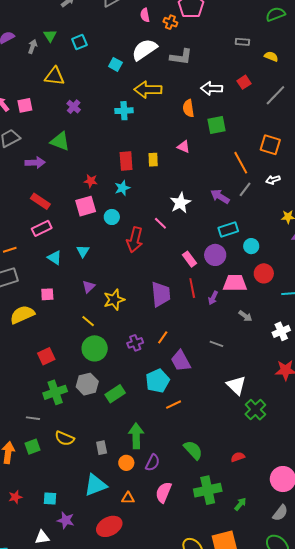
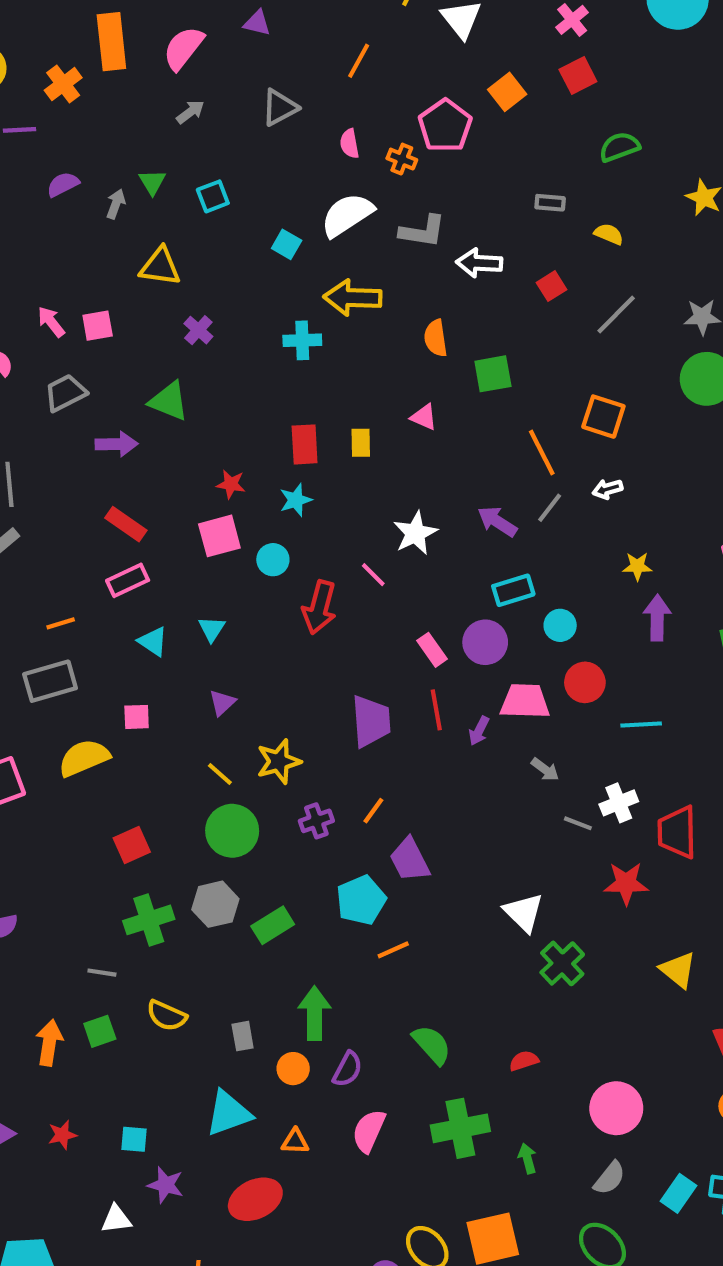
white arrow: (212, 88) -> (479, 263), moved
yellow star: (114, 300) -> (279, 761), moved
gray line: (216, 344) -> (578, 823), moved
green arrow: (240, 504) -> (527, 1158), turned -56

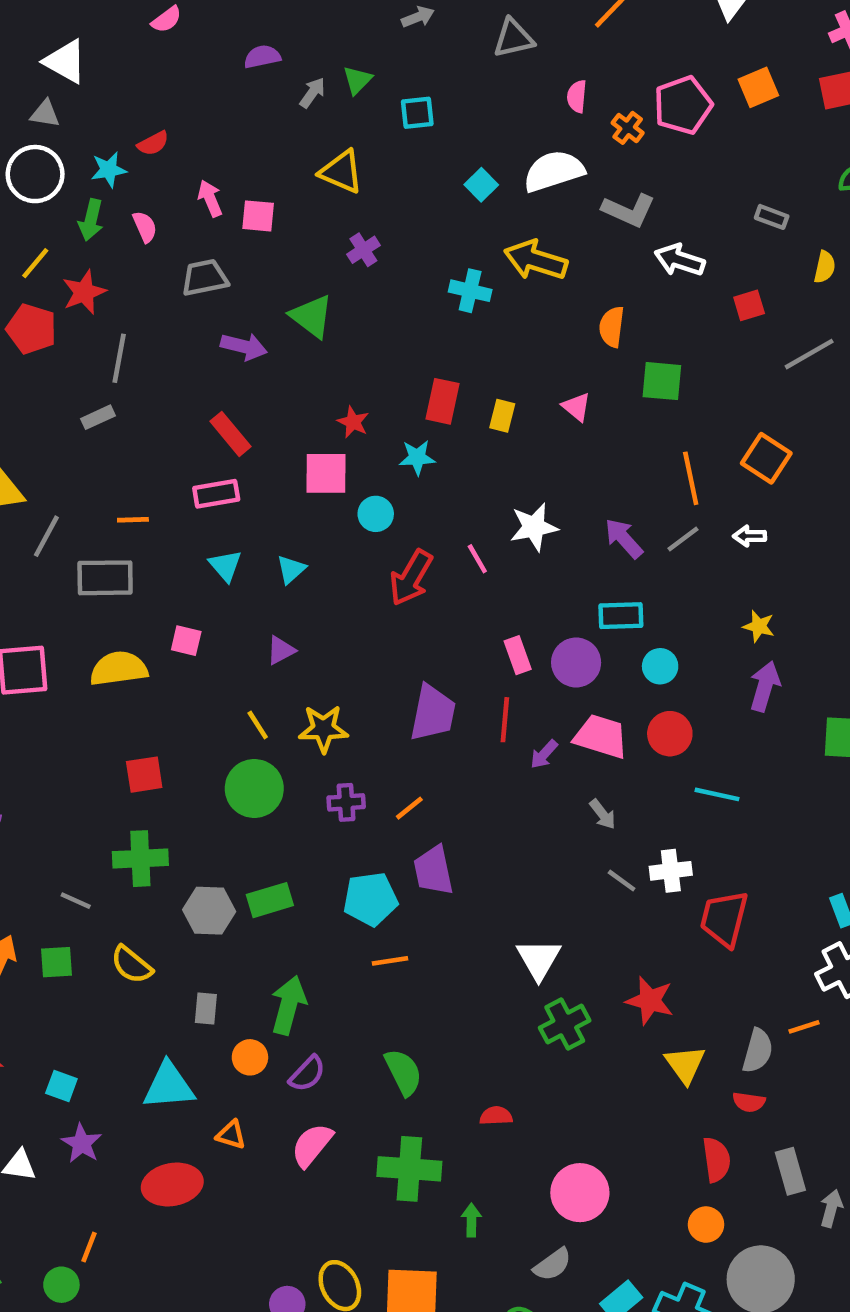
yellow semicircle: (609, 234) -> (825, 267), turned 64
red star: (626, 883) -> (650, 1001), moved
gray hexagon: (215, 904) -> (209, 911), moved

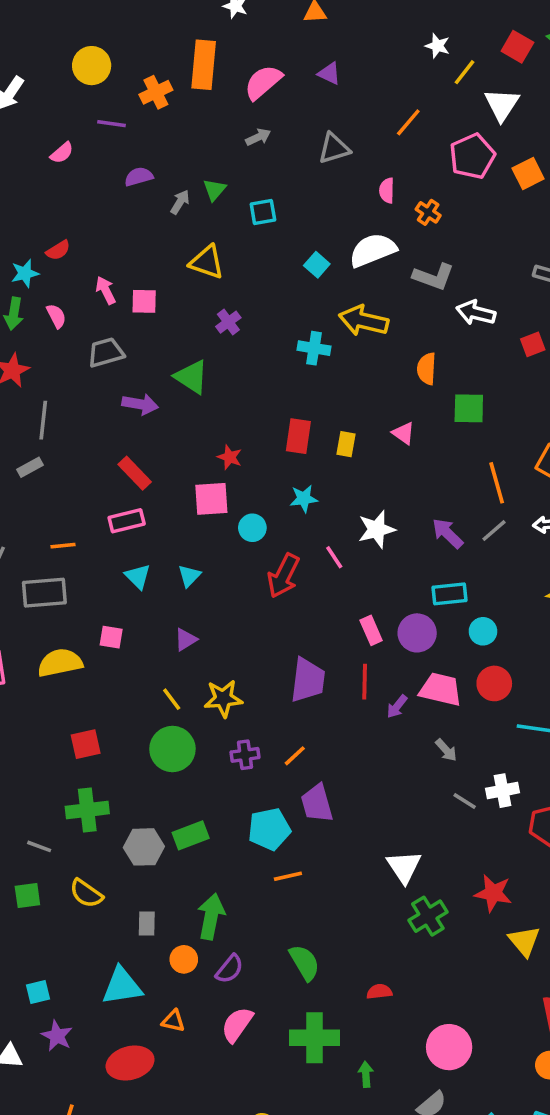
pink pentagon: (683, 105) -> (472, 156), moved
cyan star: (417, 457) -> (304, 499), moved
cyan square: (61, 1086) -> (38, 992), turned -30

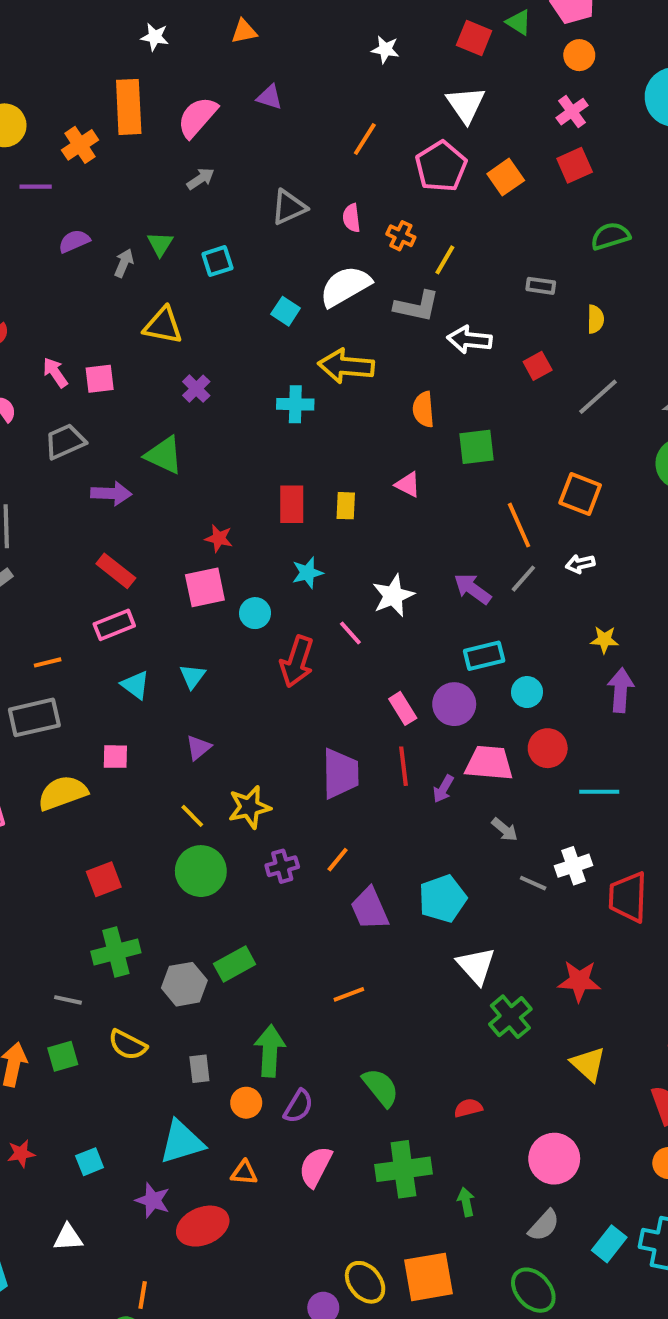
yellow line: (464, 72) -> (445, 260), moved
gray triangle: (334, 148) -> (289, 207), moved
cyan pentagon: (269, 829) -> (443, 899), moved
yellow triangle: (524, 941) -> (588, 1064), moved
purple star: (57, 1036) -> (153, 1200), moved

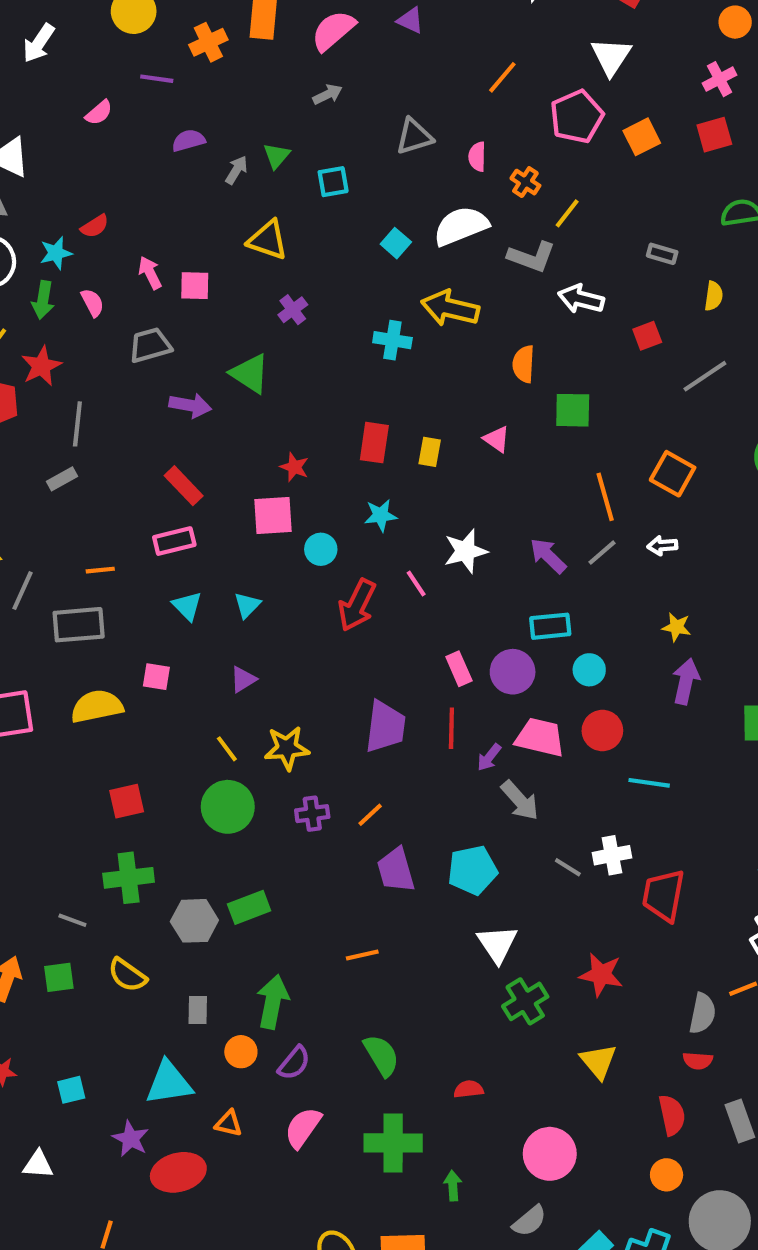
gray arrow: (505, 830) -> (520, 800), moved, size x1.5

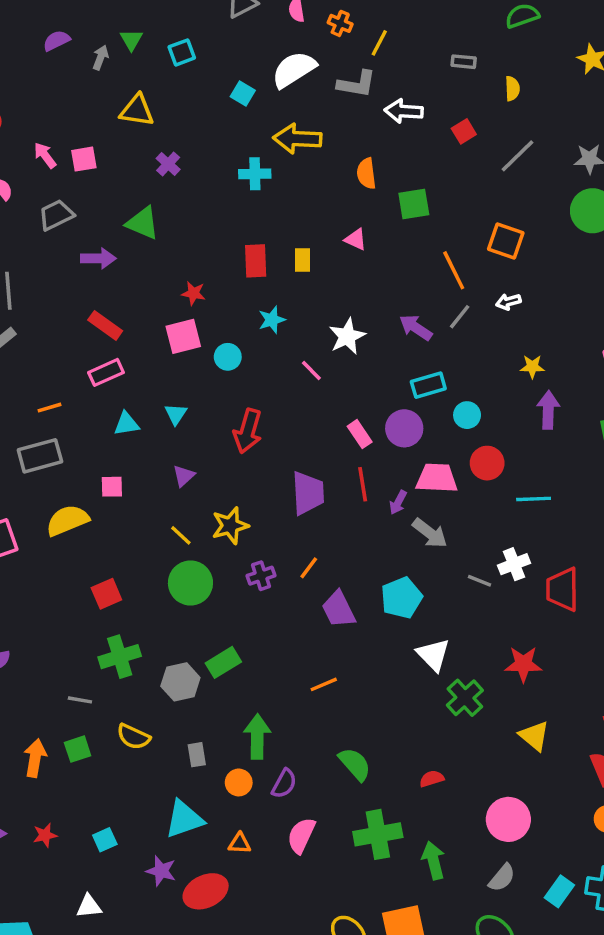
red arrow: (357, 605) -> (248, 431), moved
cyan triangle: (187, 606) -> (127, 424), turned -44
green arrow: (453, 1186) -> (433, 860), size x1.5

